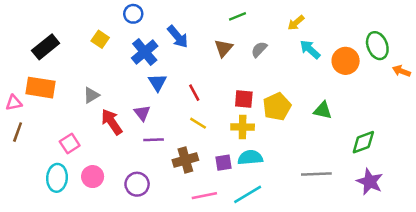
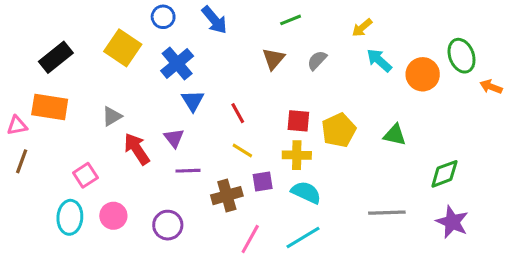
blue arrow: (178, 37) -> (214, 20), moved
yellow square: (100, 39) -> (123, 48), size x1.6
cyan semicircle: (250, 157) -> (306, 192), turned 30
purple square: (224, 163) -> (263, 182), moved
pink line: (204, 196) -> (250, 239), turned -50

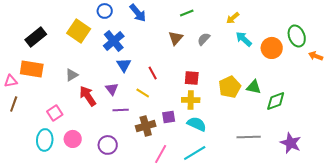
yellow pentagon: (339, 130) -> (230, 87), moved
yellow line: (242, 150) -> (143, 93), moved
green diamond: (444, 174) -> (276, 101), moved

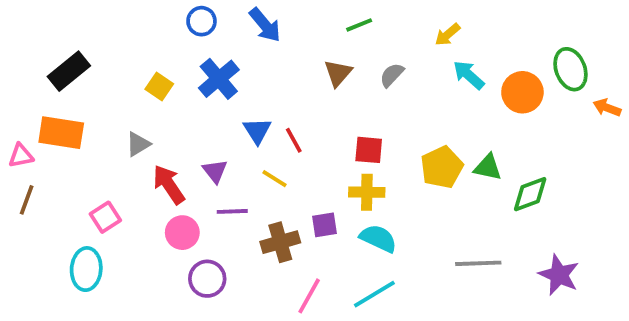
yellow square: (79, 31) -> (159, 86), moved, size x0.6
blue triangle: (124, 65) -> (257, 131), moved
pink circle: (73, 139) -> (182, 233), moved

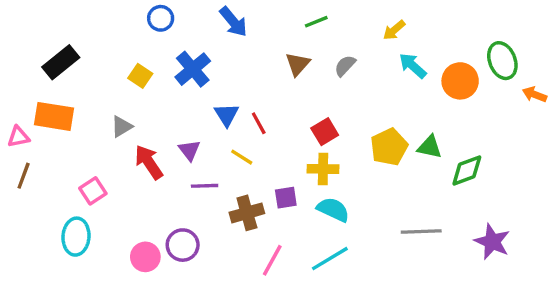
blue circle: (201, 21) -> (161, 18), moved
red square: (369, 150) -> (325, 132), turned -36
pink circle: (182, 233) -> (145, 257), moved

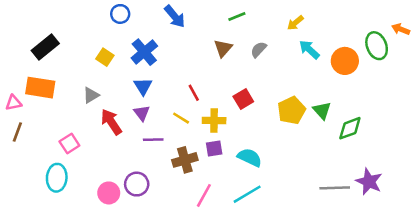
orange arrow: (535, 94) -> (401, 29), moved
blue triangle: (227, 115) -> (143, 86), moved
green triangle: (430, 147) -> (322, 110), turned 36
yellow cross: (323, 169) -> (214, 121), moved
gray line: (421, 232) -> (335, 188), moved

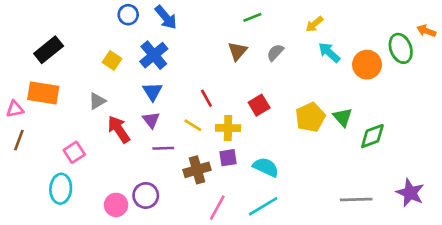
blue arrow: (175, 16) -> (166, 17), moved
purple star: (369, 182) -> (410, 193), moved

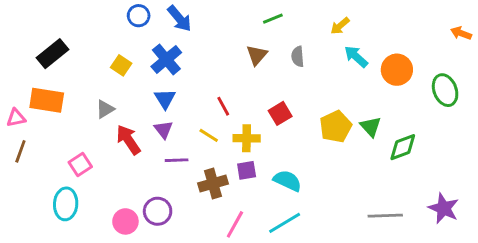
green ellipse: (401, 48) -> (445, 90), moved
gray semicircle: (275, 52) -> (298, 57), turned -48

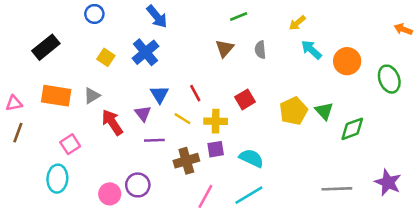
blue circle: (139, 16) -> (94, 14), moved
blue triangle: (165, 99) -> (159, 94), moved
orange rectangle: (47, 100) -> (56, 96), moved

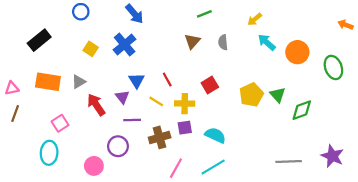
purple circle: (138, 185) -> (118, 146), moved

